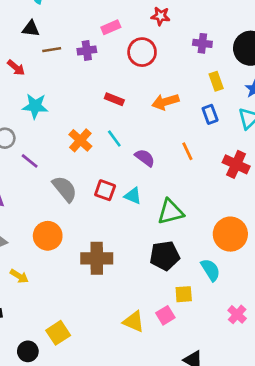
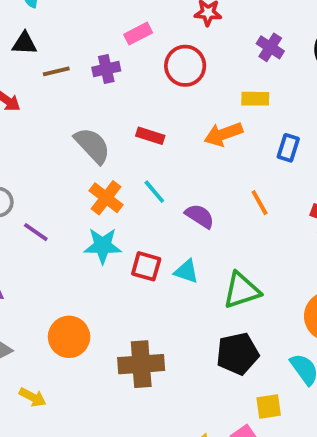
purple cross: (202, 43) -> (270, 47), turned 30
yellow rectangle: (216, 81) -> (255, 99), moved, turned -66
cyan star: (35, 106) -> (103, 246), moved
blue rectangle: (210, 114) -> (288, 148), turned 42
gray semicircle: (65, 189) -> (92, 145), moved

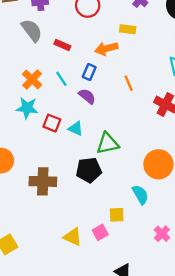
gray semicircle: (92, 145) -> (32, 30), moved
blue rectangle: (288, 148) -> (89, 72), moved
orange line: (260, 203) -> (129, 83), moved
black pentagon: (238, 354) -> (89, 170), moved

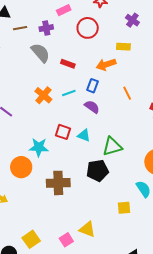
cyan line: (61, 79) -> (69, 93), turned -72
cyan star: (27, 108) -> (39, 147), moved
pink square: (100, 232) -> (66, 240), moved

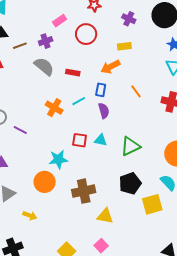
purple semicircle: (92, 107) -> (104, 111), turned 49
black pentagon: (97, 171) -> (130, 183), moved
yellow square: (124, 208) -> (152, 204), size x1.5
yellow triangle: (87, 229) -> (105, 216), moved

